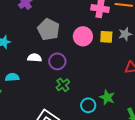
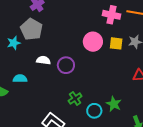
gray pentagon: (49, 29) -> (31, 29), moved
green cross: (63, 85) -> (75, 98), moved

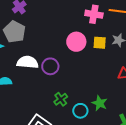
white semicircle: (43, 60) -> (28, 62), size x1.5

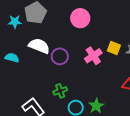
pink cross: (94, 14) -> (93, 56), moved, turned 30
pink circle: (76, 42) -> (80, 18), moved

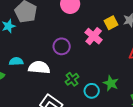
white semicircle: (39, 46) -> (39, 67), moved
yellow square: (114, 48) -> (111, 23), turned -32

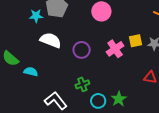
cyan semicircle: (16, 61) -> (31, 72), moved
white semicircle: (39, 67) -> (51, 40), moved

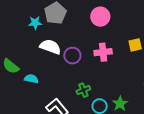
pink cross: (115, 49) -> (103, 52), moved, turned 30
purple circle: (82, 50) -> (72, 56), moved

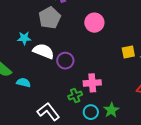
cyan star: (35, 23) -> (24, 38), moved
pink cross: (103, 52) -> (92, 83), moved

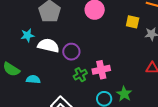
yellow square: (128, 52) -> (133, 22), moved, turned 32
green cross: (75, 95) -> (80, 75), moved

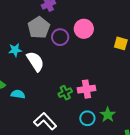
white semicircle: (48, 45) -> (35, 61), turned 40
purple circle: (71, 52) -> (60, 37), moved

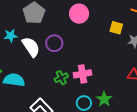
purple circle: (60, 37) -> (54, 43), moved
cyan semicircle: (18, 94) -> (14, 80), size x1.5

